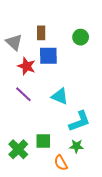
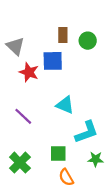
brown rectangle: (41, 33) -> (63, 35), moved
purple line: (23, 94) -> (23, 116), moved
green square: (43, 141) -> (58, 154), moved
green star: (76, 146) -> (96, 159), moved

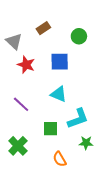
brown rectangle: (63, 35) -> (43, 28), moved, turned 56
blue square: (53, 61) -> (60, 62), moved
green square: (58, 154) -> (50, 129), moved

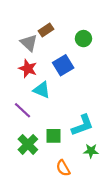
gray triangle: (14, 41) -> (29, 43), moved
blue square: (60, 62) -> (63, 65), turned -30
cyan triangle: (59, 94) -> (42, 90), moved
green cross: (18, 146) -> (28, 144), moved

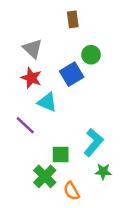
brown rectangle: (46, 30) -> (73, 19), moved, turned -64
green circle: (83, 39) -> (91, 55), moved
cyan L-shape: (82, 125) -> (93, 142), turned -30
green cross: (28, 144) -> (45, 176), moved

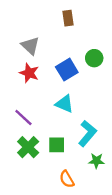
green circle: (91, 55) -> (94, 58), moved
cyan triangle: (47, 102) -> (65, 104), moved
green cross: (45, 176) -> (28, 147), moved

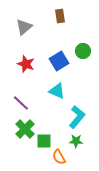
gray triangle: (30, 46) -> (24, 27), moved, turned 36
green square: (57, 145) -> (44, 141), moved
green star: (96, 161) -> (76, 141), moved

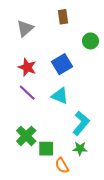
green circle: (83, 51) -> (90, 41), moved
purple line: (21, 103) -> (27, 93), moved

